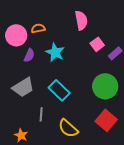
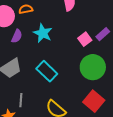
pink square: (97, 44) -> (85, 39), moved
gray line: (41, 114) -> (21, 100), moved

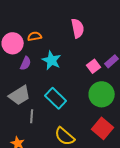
gray line: (21, 100) -> (32, 116), moved

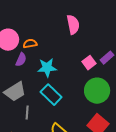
orange semicircle: (35, 36) -> (30, 44), moved
cyan star: (52, 60) -> (47, 68), moved, turned -30

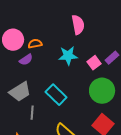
purple semicircle: (21, 60) -> (26, 60), turned 32
cyan star: (47, 68) -> (68, 56), moved

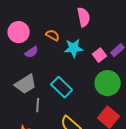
orange semicircle: (35, 44) -> (53, 35), moved, turned 40

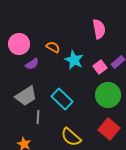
pink semicircle: (84, 17) -> (99, 29), moved
cyan star: (74, 48) -> (74, 60), turned 30

